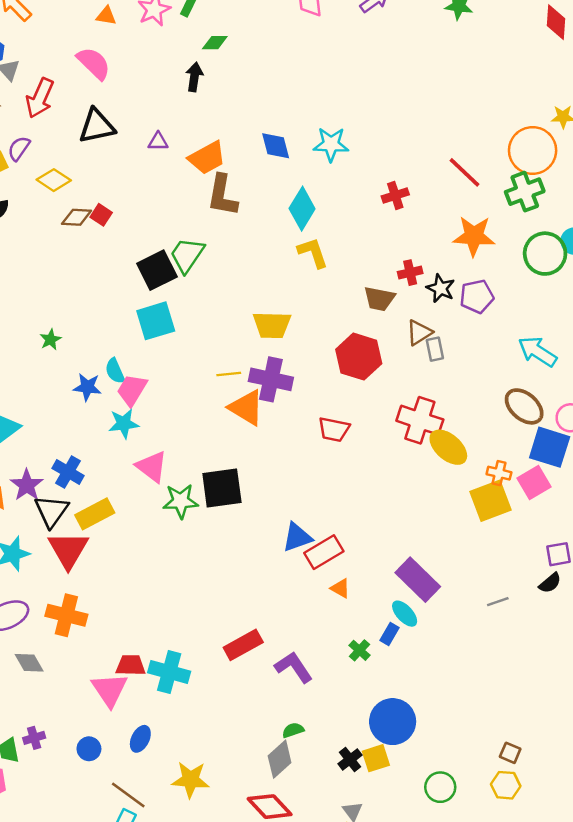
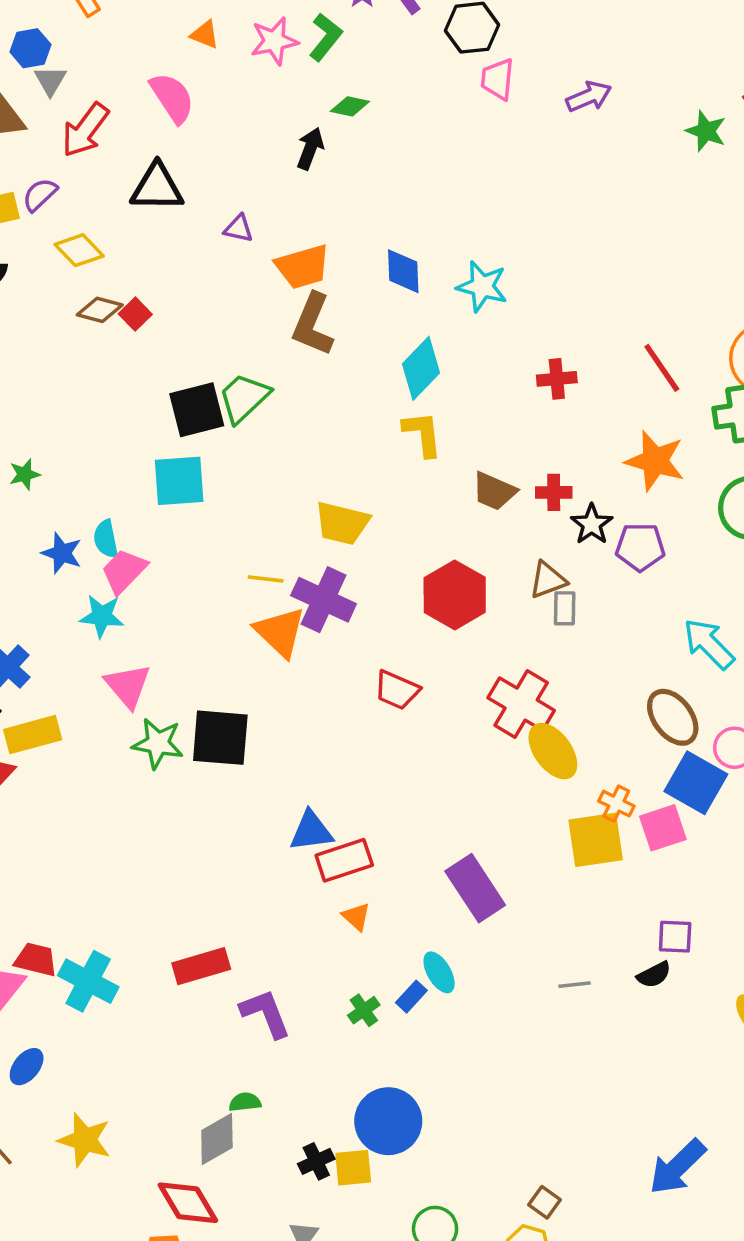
brown trapezoid: (379, 299) -> (494, 491), moved
purple rectangle: (418, 580) -> (475, 888), moved

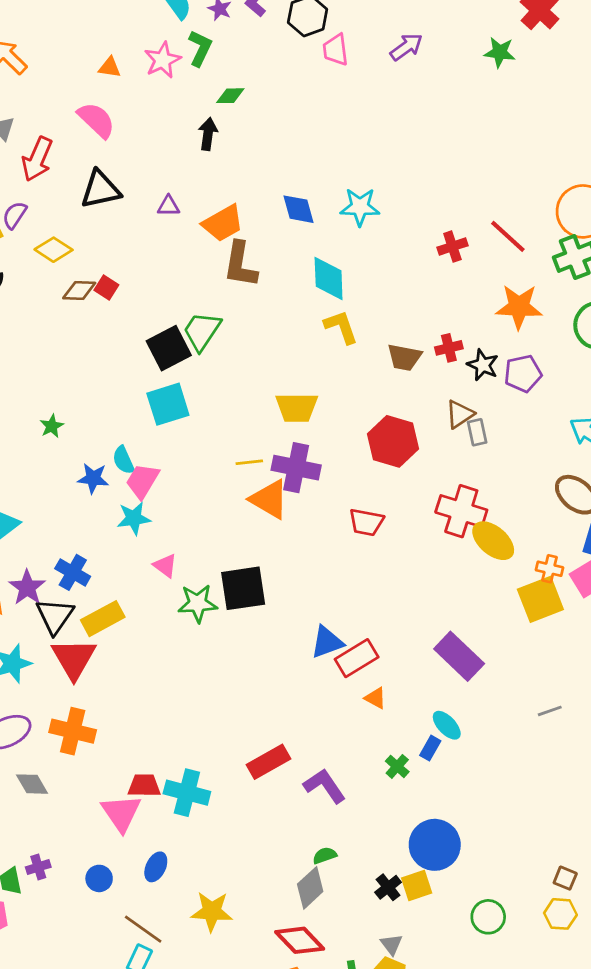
cyan diamond: (421, 368) -> (329, 278), turned -33
red cross: (557, 379) -> (452, 246), moved
pink triangle: (128, 686) -> (165, 566), size x0.7

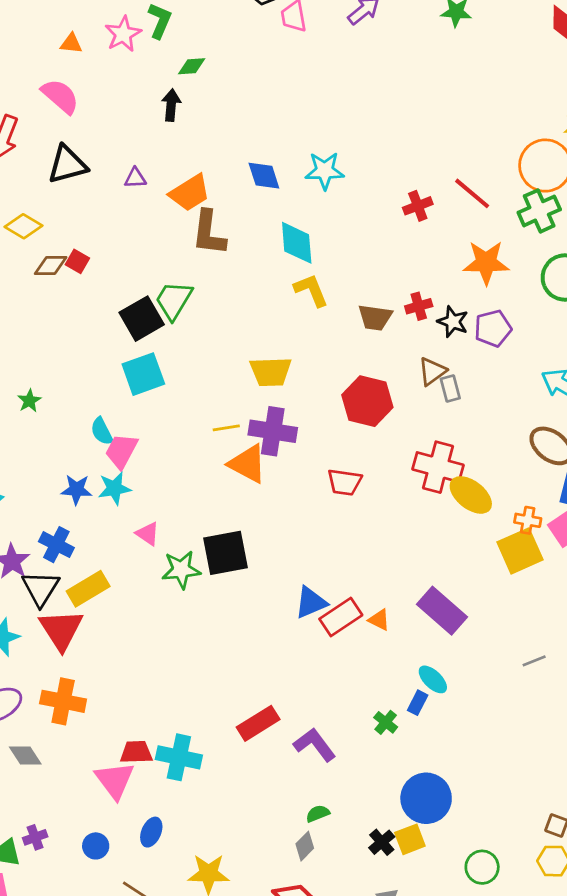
blue star: (93, 478) -> (76, 490), moved
orange triangle: (375, 698) -> (379, 620), moved
gray diamond: (310, 888) -> (305, 846), size x0.7

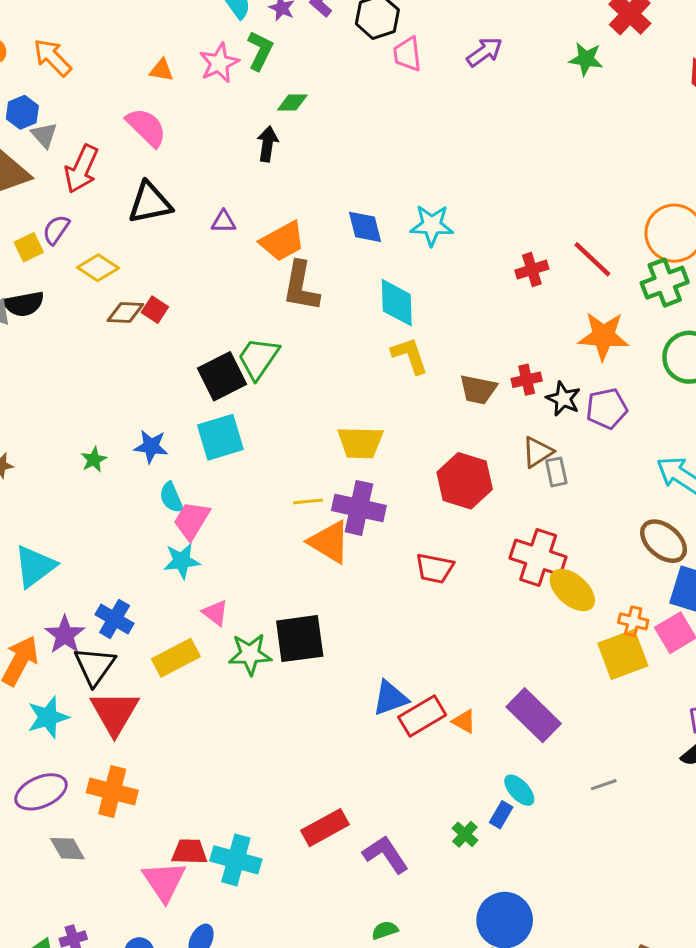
blue star: (76, 490) -> (151, 446), moved
yellow rectangle: (88, 589) -> (176, 658), moved
gray line: (534, 661) -> (604, 785), moved

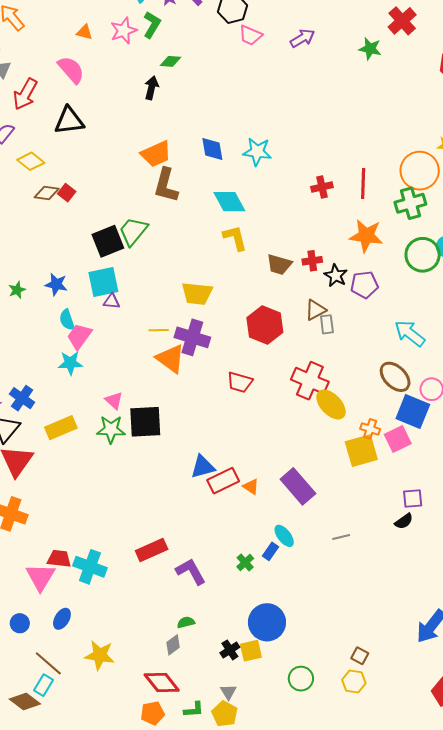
pink trapezoid: (407, 54) -> (250, 35), turned -65
purple triangle: (224, 222) -> (112, 301), moved
red line: (592, 259) -> (363, 184), turned 44
cyan diamond: (397, 303) -> (229, 202), turned -32
pink triangle: (215, 613) -> (114, 401), moved

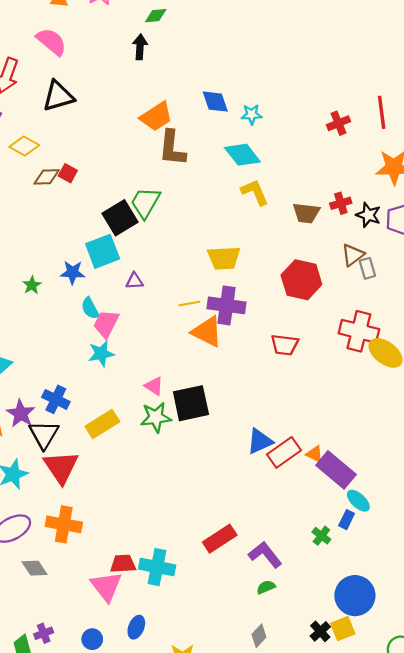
cyan star: (257, 152) -> (252, 114), moved, size x0.7
cyan square: (103, 282) -> (103, 251), moved
purple rectangle: (298, 486) -> (336, 470), moved
green semicircle: (186, 622) -> (266, 587), moved

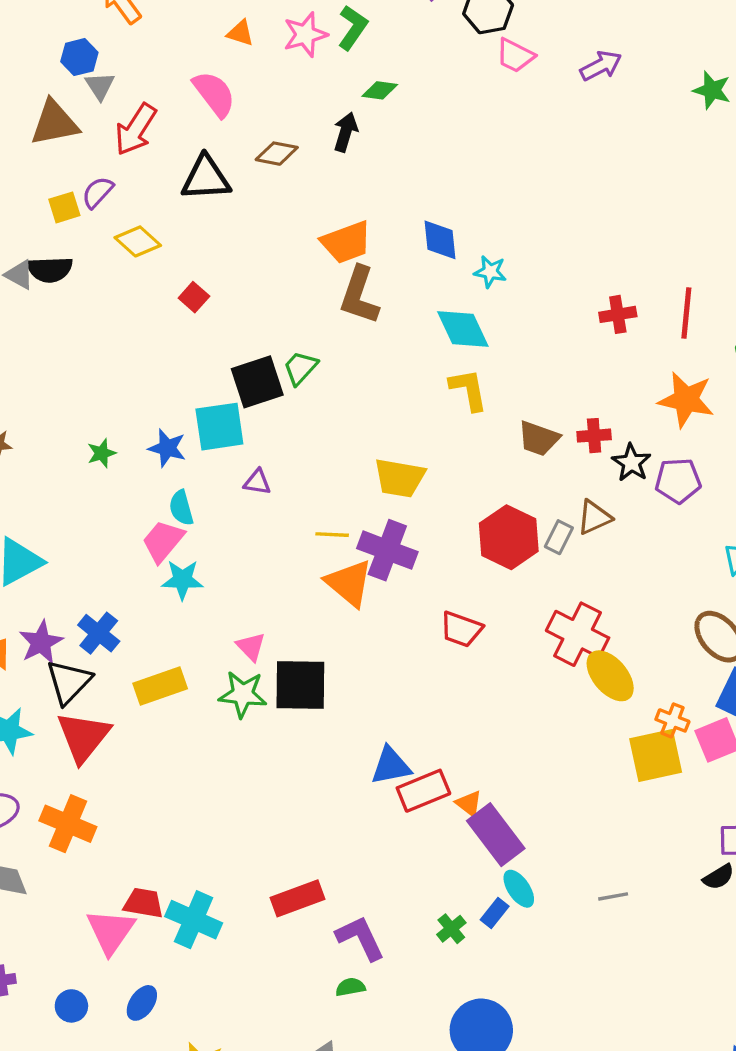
brown diamond: (47, 177) -> (277, 154), moved
green trapezoid: (145, 203) -> (300, 368), size x0.7
gray rectangle: (367, 268) -> (559, 537), moved, turned 30
pink trapezoid: (106, 324) -> (163, 541), moved

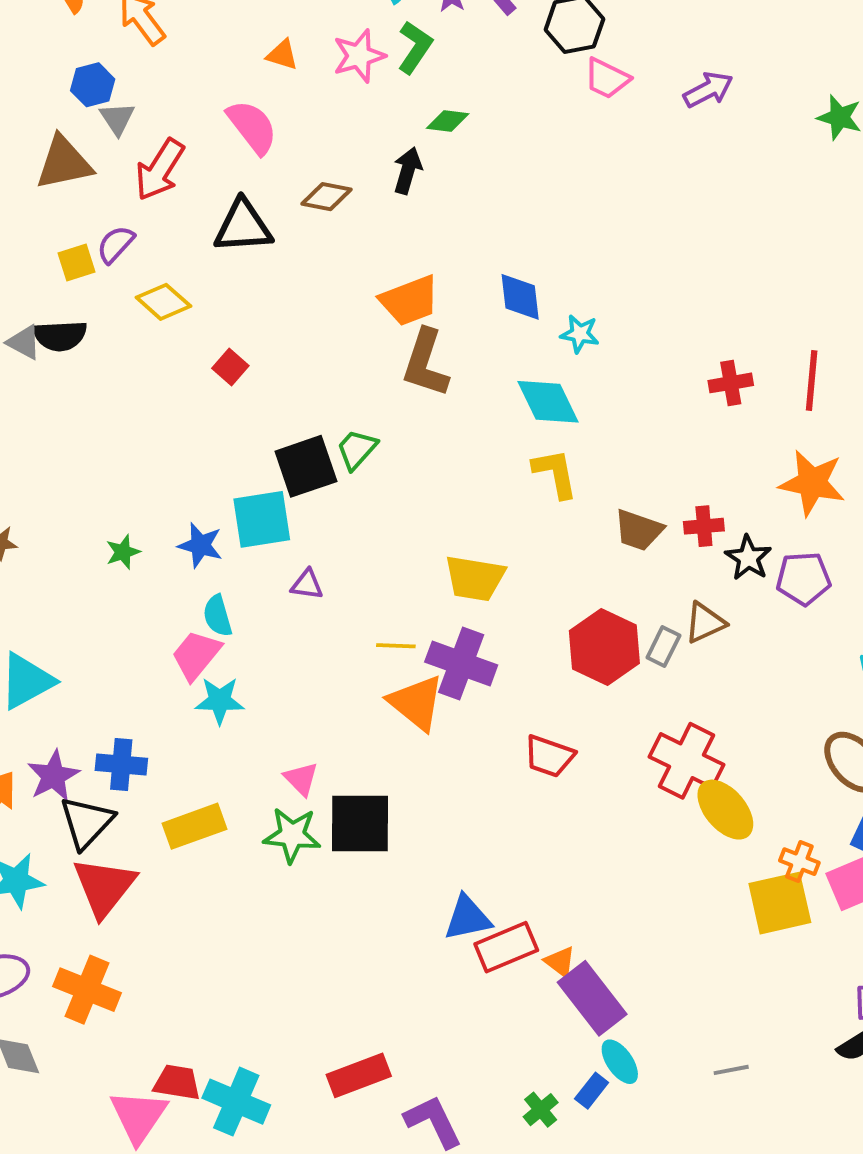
blue cross: (99, 633) -> (121, 764), turned -33

